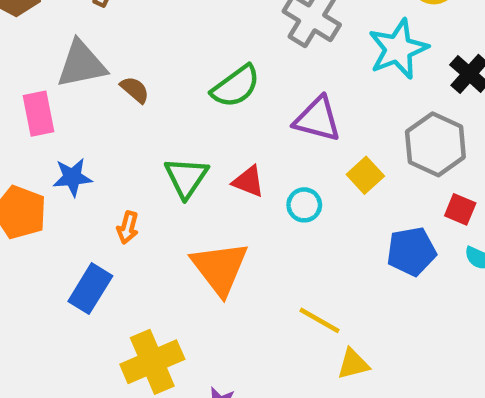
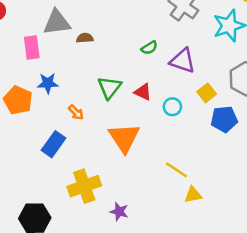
green semicircle: (236, 86) -> (149, 48), moved, size x0.6
brown semicircle: (135, 90) -> (85, 38), turned -49
orange arrow: (128, 228) -> (76, 112), turned -63
blue pentagon: (411, 251) -> (224, 119), moved

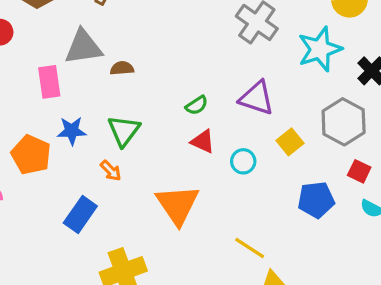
green semicircle: (149, 48) -> (197, 105), moved
green triangle: (110, 88) -> (124, 131), moved
blue pentagon: (224, 119) -> (316, 200), moved

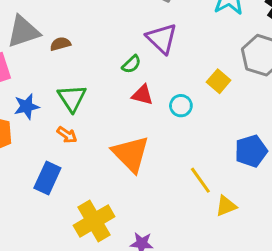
purple triangle: (257, 98) -> (162, 38), moved, turned 36
blue pentagon: (316, 200) -> (251, 151), moved
yellow line: (250, 248) -> (200, 180), turned 32

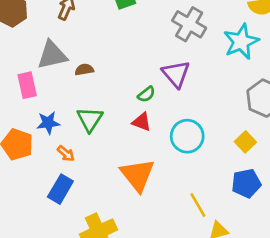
yellow square: (219, 81) -> (245, 142), moved
red triangle: (142, 95) -> (142, 122), moved
cyan circle: (181, 106) -> (187, 136), size x1.6
orange arrow: (67, 135) -> (66, 153), moved

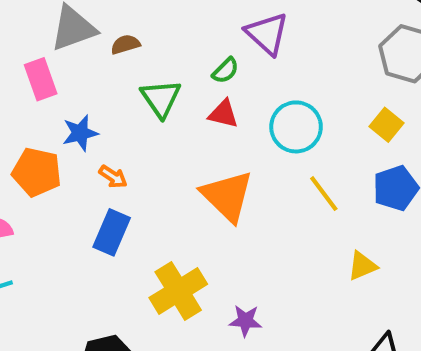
green triangle: (90, 119) -> (161, 98), moved
yellow line: (198, 205) -> (324, 194), moved

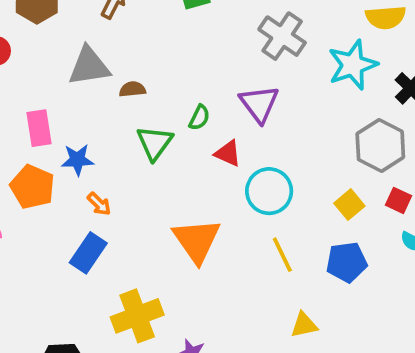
green semicircle: (225, 71) -> (199, 118), moved, turned -30
pink rectangle: (41, 79) -> (39, 128), moved
red triangle: (223, 114) -> (228, 153), moved

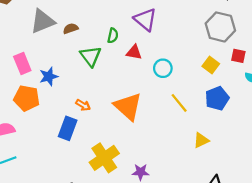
cyan circle: (269, 191) -> (163, 68), size x0.7
orange arrow: (99, 204) -> (83, 105), moved

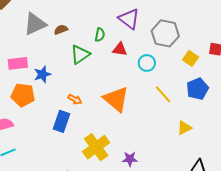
gray hexagon: (220, 27) -> (165, 33), moved
green triangle: (91, 56) -> (80, 54), turned 35
pink rectangle: (22, 64) -> (18, 63), turned -72

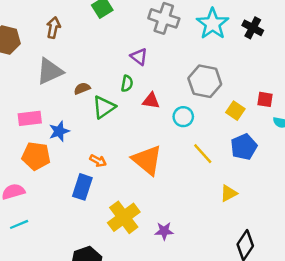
purple triangle: (129, 19) -> (139, 57), moved, size x0.7
brown semicircle: (61, 30) -> (82, 88), moved

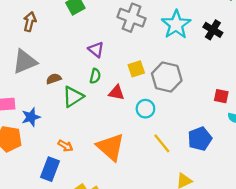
purple triangle: (139, 57) -> (96, 50), moved
yellow square: (235, 111) -> (136, 69), moved, turned 35

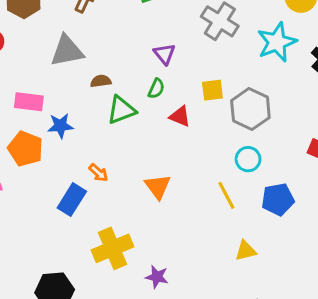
cyan circle: (145, 109) -> (248, 159), moved
orange triangle: (111, 147) -> (158, 187), size x0.7

